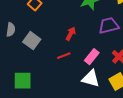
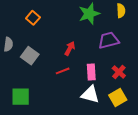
pink rectangle: (92, 57) -> (91, 72), turned -42

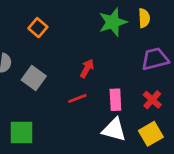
yellow semicircle: (121, 11) -> (144, 18), moved
purple trapezoid: (109, 40) -> (155, 59), moved

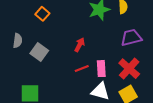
red line: (77, 98) -> (82, 69), moved
red cross: (152, 100) -> (129, 69), size x1.5

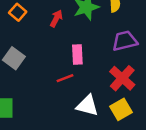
red arrow: (80, 45) -> (56, 18), moved
pink rectangle: (101, 69) -> (77, 55), moved

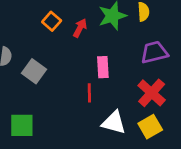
orange square: (18, 12) -> (52, 21), moved
red line: (65, 78) -> (89, 93), turned -70

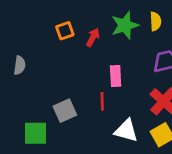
orange square: (52, 21) -> (65, 31), turned 30
gray square: (34, 71) -> (65, 111), moved, turned 30

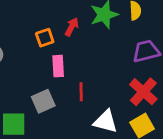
orange square: (65, 31) -> (45, 38), moved
pink rectangle: (116, 76) -> (58, 66), moved

